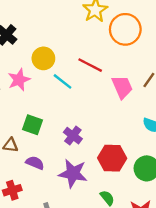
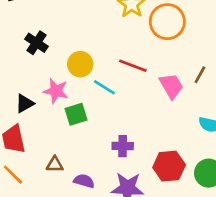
pink star: (19, 80) -> (56, 91), turned -30
green square: (33, 125) -> (76, 114), moved, turned -30
purple cross: (73, 136) -> (123, 146), turned -30

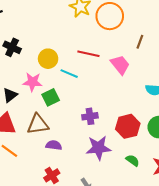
brown line: (200, 75) -> (140, 42), moved
brown triangle: (55, 165) -> (38, 124), moved, size x1.6
purple semicircle: (84, 181) -> (54, 145), moved

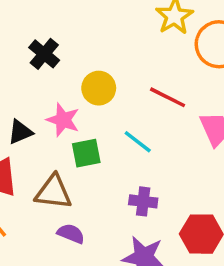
cyan line: (69, 74) -> (138, 142), moved

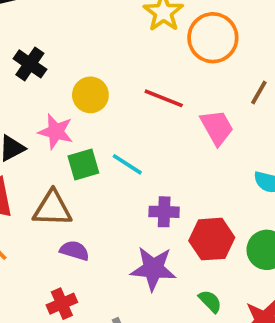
cyan line: (138, 142) -> (127, 164), moved
purple cross: (143, 201) -> (164, 212), moved

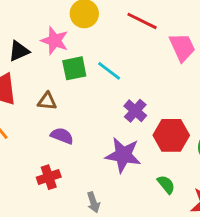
brown triangle: (52, 209) -> (47, 101), size x0.6
purple cross: (164, 212) -> (135, 111), turned 35

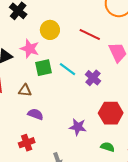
purple cross: (135, 111) -> (93, 78), moved
purple star: (123, 155) -> (78, 127), size x0.7
green semicircle: (166, 184) -> (108, 147), turned -32

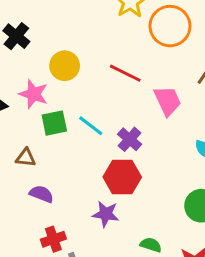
red hexagon: (111, 113) -> (122, 177), moved
red cross: (27, 143) -> (53, 239), moved

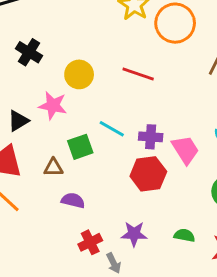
pink trapezoid: (168, 101) -> (185, 150), moved
green square: (54, 123) -> (80, 147), moved
purple cross: (130, 139) -> (151, 137), turned -30
purple star: (106, 214) -> (134, 234), moved

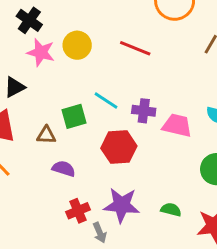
pink star: (53, 106) -> (41, 52), moved
pink trapezoid: (185, 150) -> (177, 125), turned -48
red hexagon: (148, 174) -> (119, 147), moved
purple star: (134, 234) -> (122, 205), size x1.4

